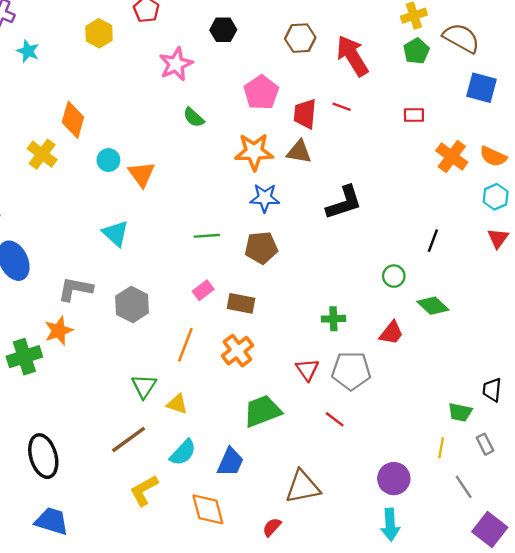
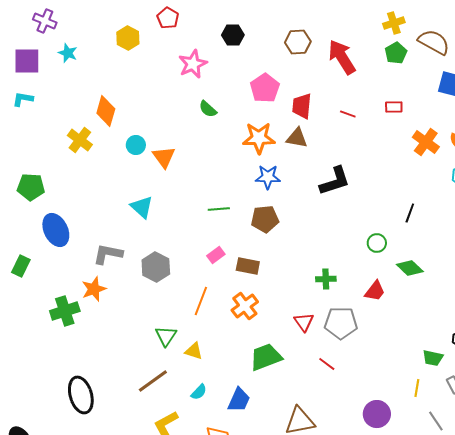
red line: (342, 107) -> (348, 114), moved
cyan semicircle: (183, 453) -> (199, 392), size x0.7

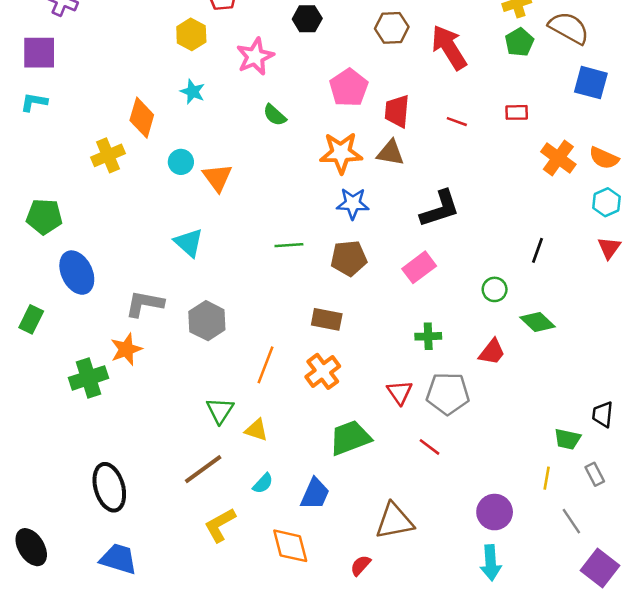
yellow hexagon: (128, 38) -> (191, 34), moved
cyan star: (68, 53) -> (193, 92), moved
yellow cross: (80, 140) -> (108, 155), turned 30
pink rectangle: (216, 255) -> (419, 267), moved, size x1.4

